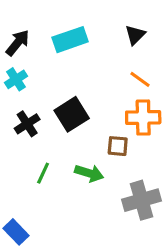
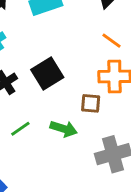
green line: (43, 173) -> (20, 129), turned 30

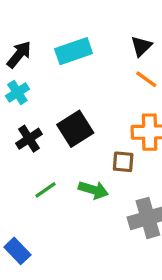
orange line: (111, 41) -> (146, 79), moved

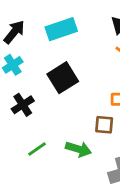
black square: (75, 129) -> (63, 78), moved

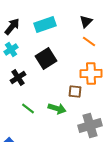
green line: (37, 149) -> (28, 108), turned 72

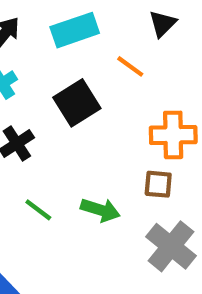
orange line: (89, 42) -> (130, 66), moved
brown square: (75, 92) -> (158, 184), moved
gray cross: (90, 126) -> (171, 246), turned -35

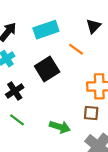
green line: (38, 210) -> (17, 120), moved

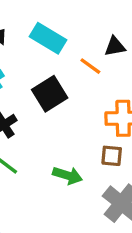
black triangle: (93, 26) -> (115, 46), moved, turned 35
cyan rectangle: (46, 30) -> (48, 38), turned 50

